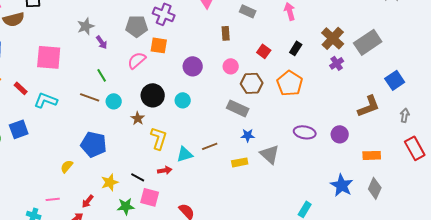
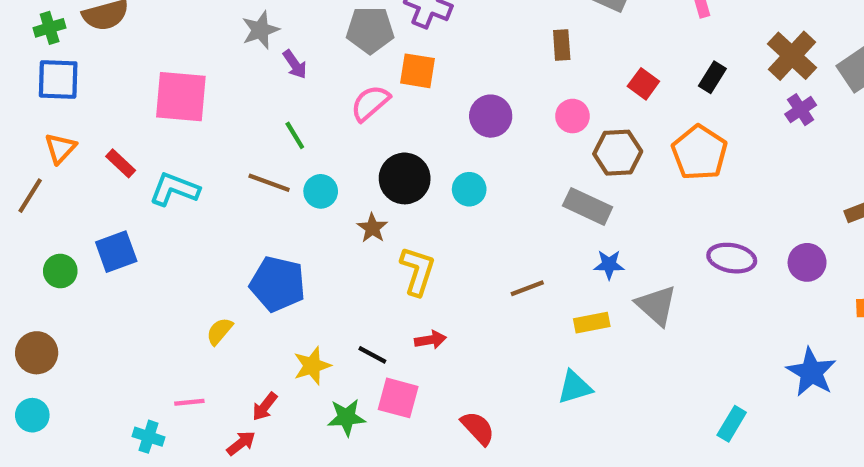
cyan triangle: (185, 154) -> (575, 387), moved

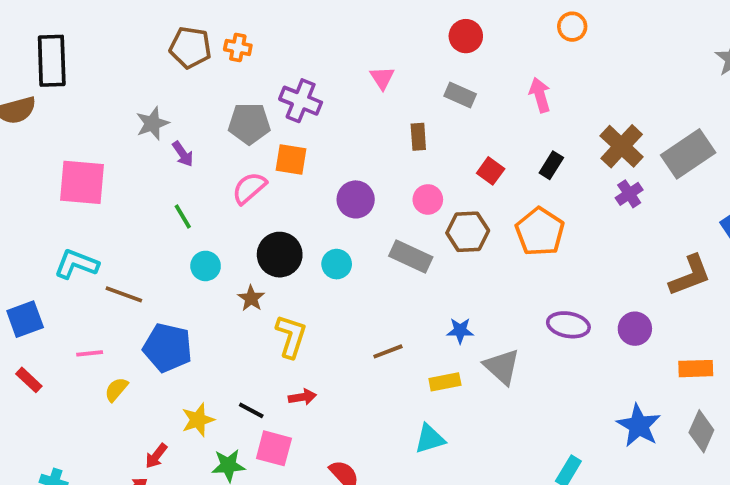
red rectangle: (121, 163) -> (29, 380), moved
brown line: (269, 183) -> (124, 294), moved
gray rectangle: (588, 206) -> (411, 256), moved
pink line: (189, 402) -> (90, 353), moved

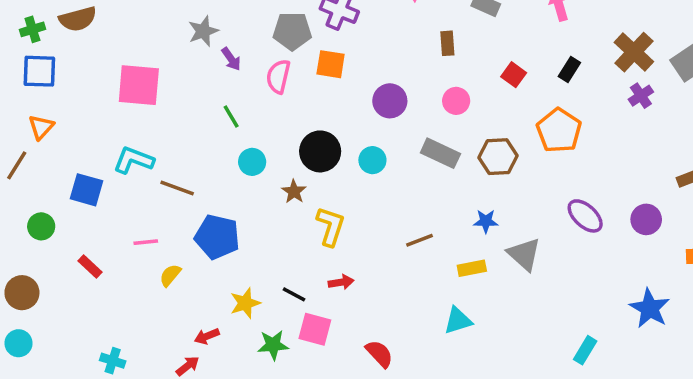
pink semicircle: (249, 188) -> (278, 76), moved, turned -36
brown hexagon: (468, 232) -> (498, 157), moved
blue square: (25, 319) -> (86, 190), moved, turned 36
purple ellipse: (568, 325) -> (585, 216), turned 33
red arrow: (156, 456) -> (207, 336), turned 30

